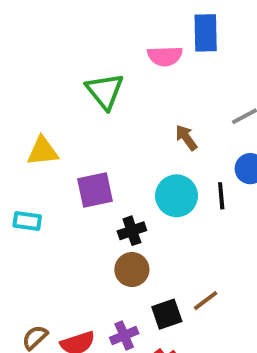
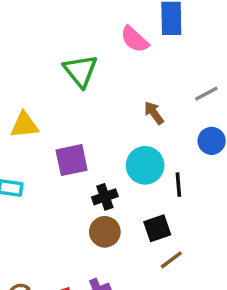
pink semicircle: (165, 56) -> (135, 39), turned 44
black line: (221, 196) -> (178, 185), moved
black square: (167, 314) -> (157, 228), moved

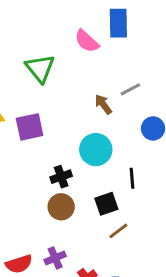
gray line: (206, 94) -> (130, 89), moved
purple square: (72, 160) -> (30, 127), moved
black line: (178, 185) -> (132, 178), moved

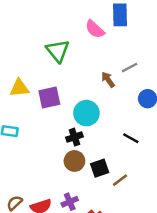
cyan circle: (96, 150) -> (86, 113), moved
black line: (132, 178) -> (131, 138), turned -56
black square: (106, 204) -> (100, 168), moved

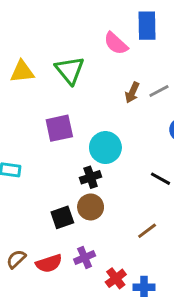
brown arrow: (108, 80) -> (132, 92), moved, turned -119
yellow triangle: (19, 88) -> (22, 72), moved
black square: (100, 168) -> (62, 217), moved

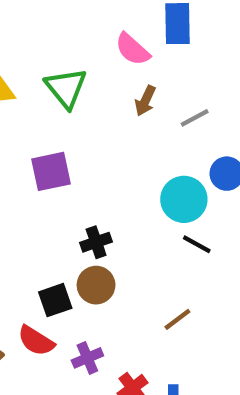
brown arrow: (132, 92) -> (145, 101), moved
cyan circle: (105, 148) -> (184, 199), moved
red semicircle: (49, 263) -> (36, 341), moved, turned 50

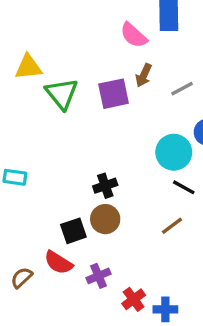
green triangle: (66, 88) -> (62, 94), moved
purple square: (51, 171) -> (114, 94), moved
brown line: (177, 319) -> (172, 226), moved

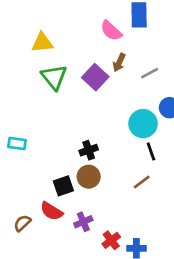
yellow triangle: (28, 67) -> (42, 43), moved
purple square: (114, 94) -> (95, 77), turned -35
black line: (184, 187) -> (151, 151), turned 42

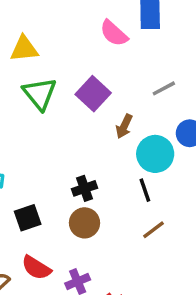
brown arrow: (119, 63) -> (124, 126), moved
black line: (151, 151) -> (145, 190), moved
black square: (63, 186) -> (28, 218), moved

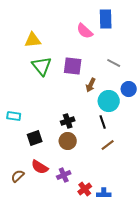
gray line: (164, 88) -> (114, 63), turned 56
purple square: (93, 94) -> (73, 66), turned -36

